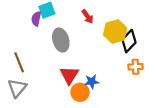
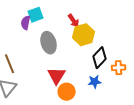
yellow hexagon: (115, 31) -> (84, 35), moved
black diamond: (129, 41) -> (100, 58), moved
blue star: (92, 82) -> (95, 82), moved

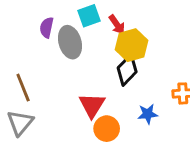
cyan square: (36, 15) -> (89, 16), moved
gray ellipse: (49, 43) -> (70, 42), moved
black diamond: (100, 58) -> (127, 70), moved

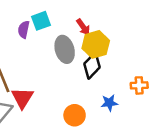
cyan square: (89, 16) -> (41, 21), moved
gray ellipse: (70, 42) -> (65, 49), moved
red triangle: (92, 105) -> (22, 98), moved

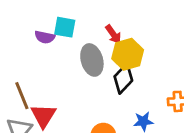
cyan square: (41, 21) -> (65, 27), turned 30
purple semicircle: (24, 30) -> (45, 37), turned -91

